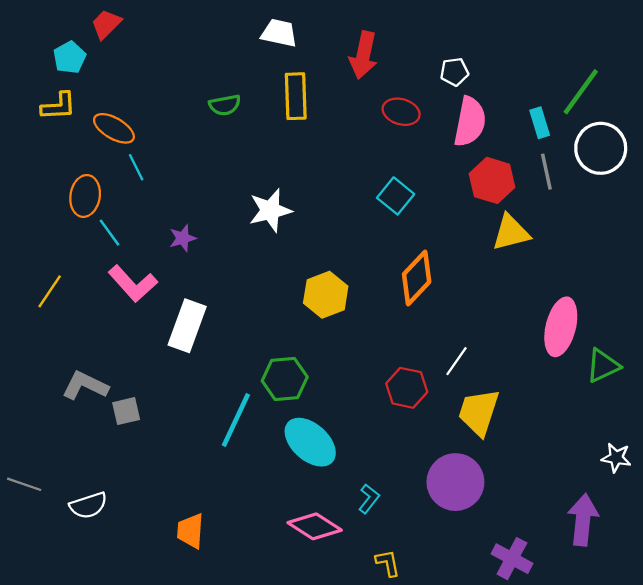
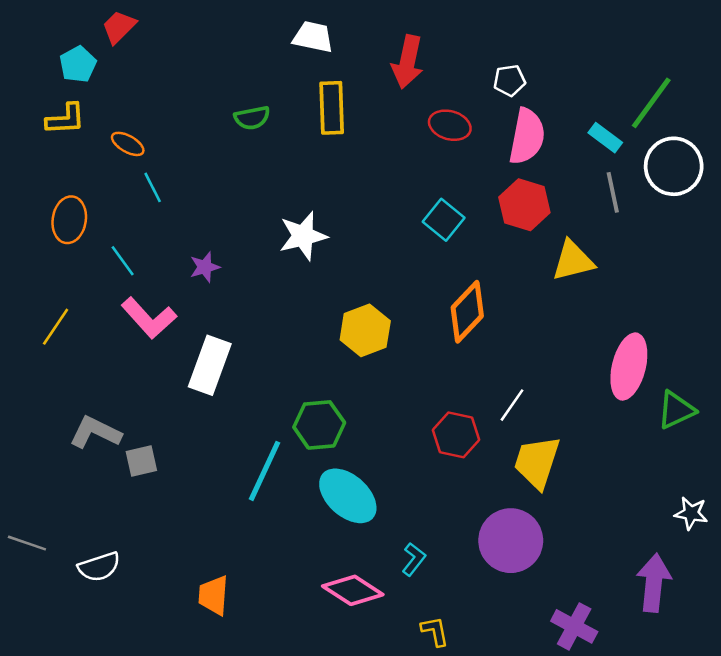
cyan rectangle: (540, 123) -> (605, 138), turned -36
orange ellipse: (114, 128) -> (128, 144), size x0.7
red hexagon: (492, 180) -> (524, 205), moved
orange ellipse: (85, 196) -> (69, 220), moved

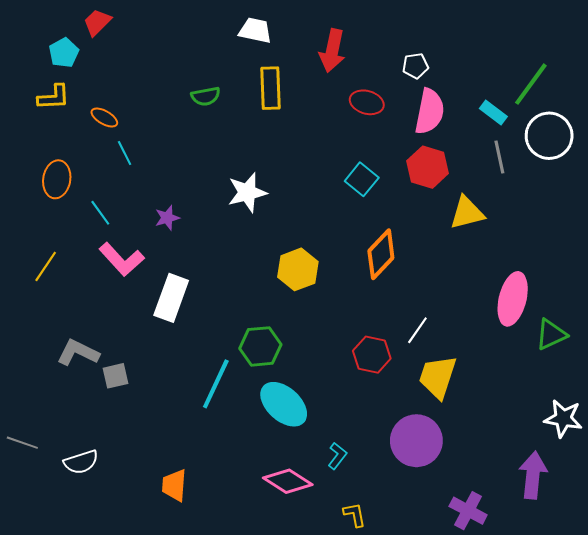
white star: (691, 513) -> (563, 418), size x1.4

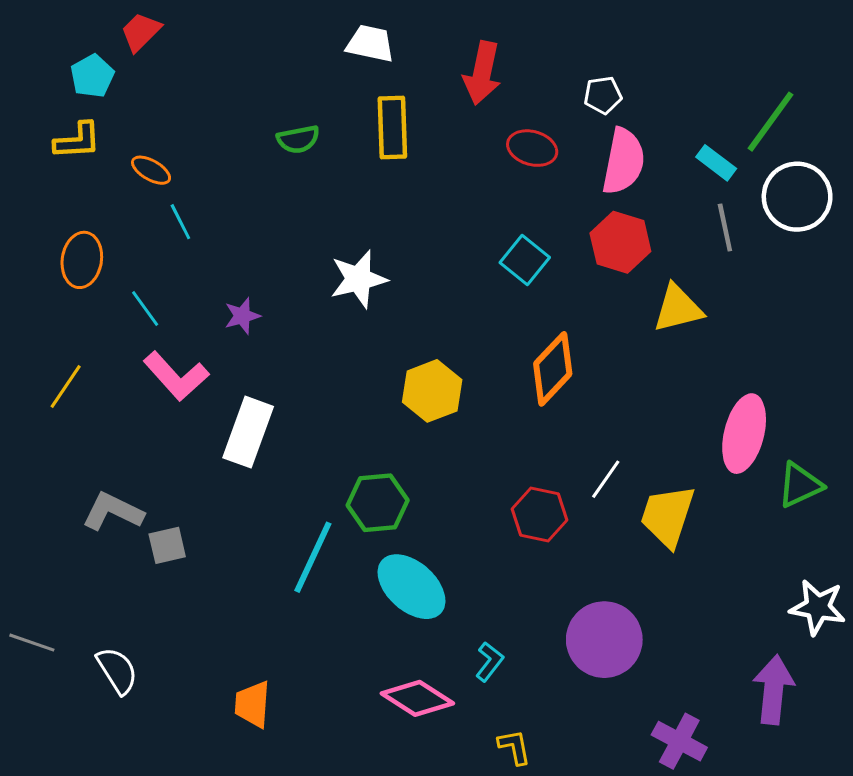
yellow trapezoid: (438, 377) -> (668, 516), moved
white semicircle: (81, 462) -> (117, 670), turned -104

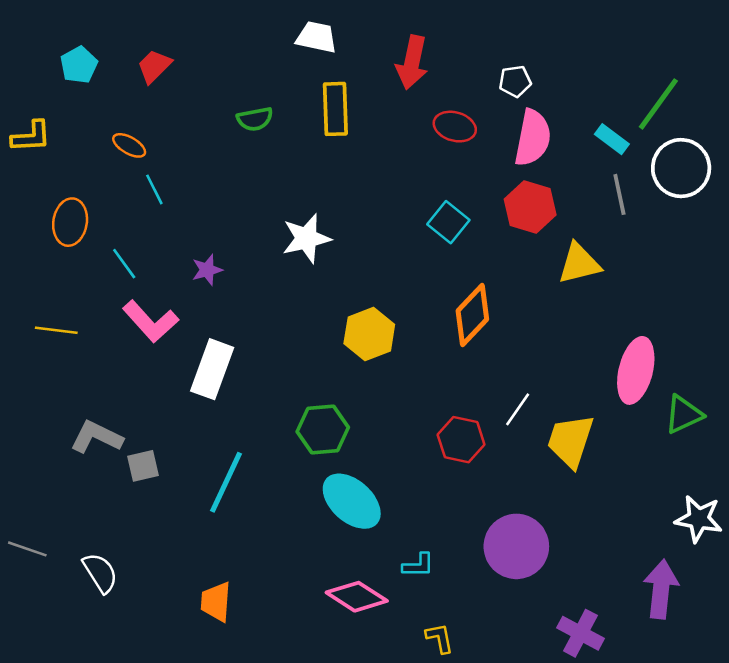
red trapezoid: (141, 32) -> (154, 66), moved
yellow L-shape: (77, 141) -> (31, 137), moved
yellow line: (66, 386) -> (56, 330), turned 63
cyan line: (313, 557) -> (226, 482), moved
cyan L-shape: (489, 662) -> (418, 565), turned 52

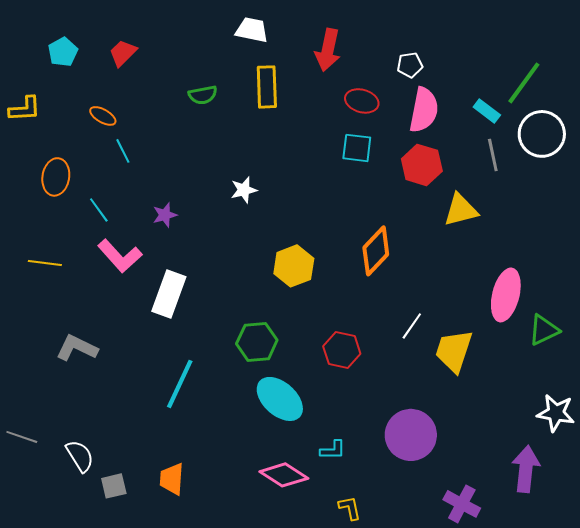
cyan square: (448, 222) -> (357, 148), moved, turned -32
white star: (306, 238) -> (244, 190), size x0.7
red hexagon: (461, 440) -> (342, 350), moved
gray square: (143, 466) -> (114, 486), moved

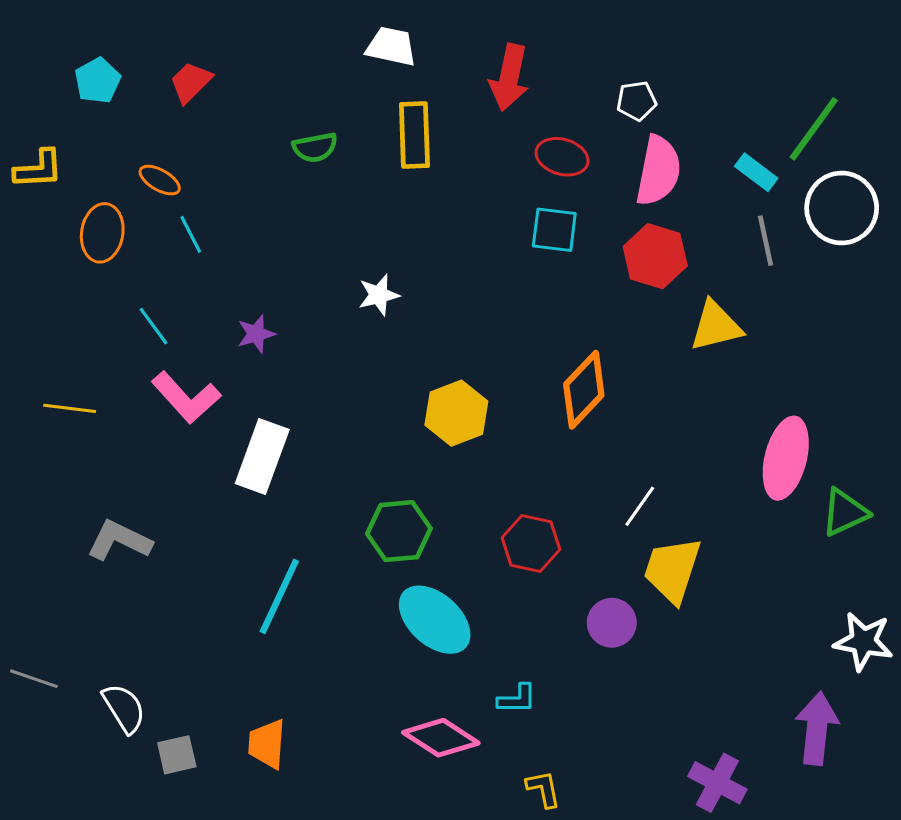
orange ellipse: (56, 177) -> (102, 233), moved
yellow trapezoid: (454, 351) -> (672, 570), moved
purple circle: (411, 435) -> (612, 623), moved, size x0.6

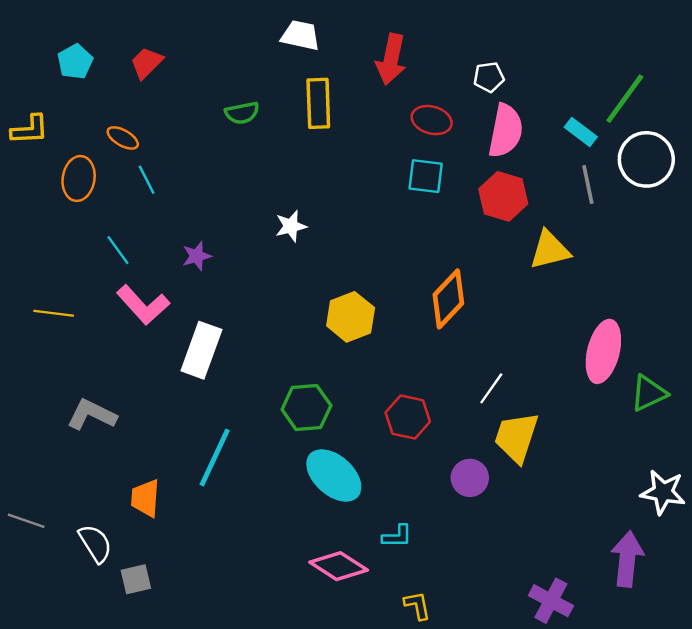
orange trapezoid: (267, 744) -> (145, 498), moved

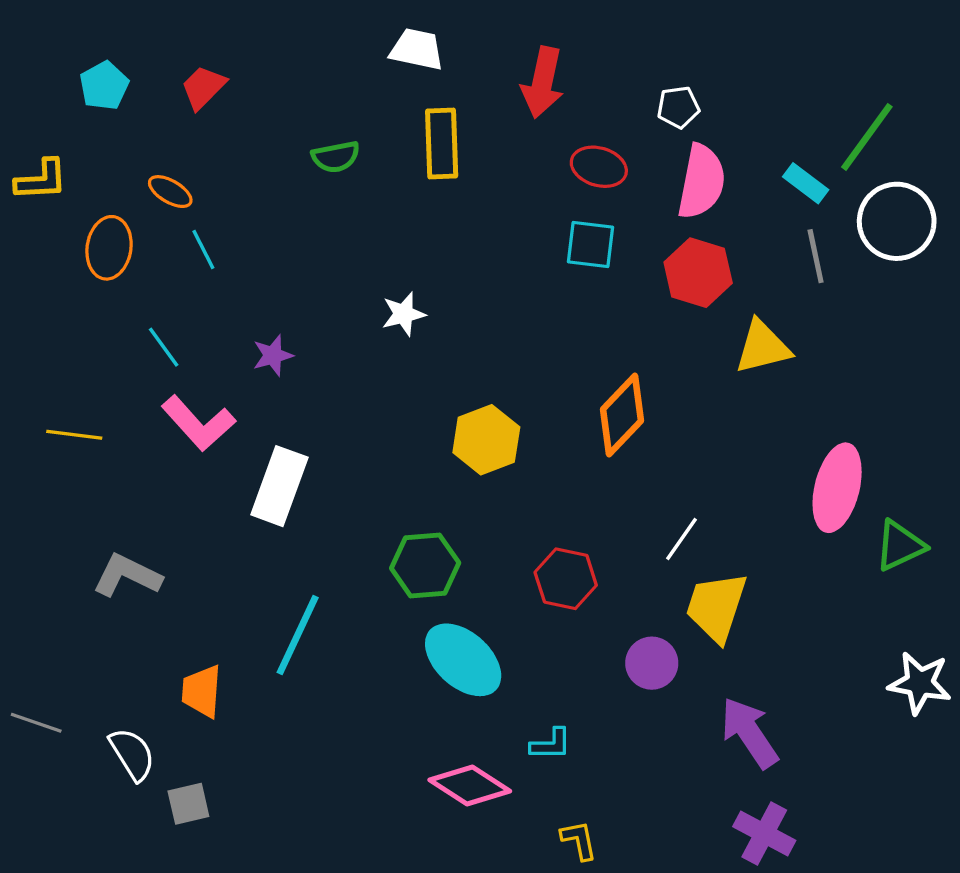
purple arrow: (627, 559) -> (749, 733), moved, turned -40

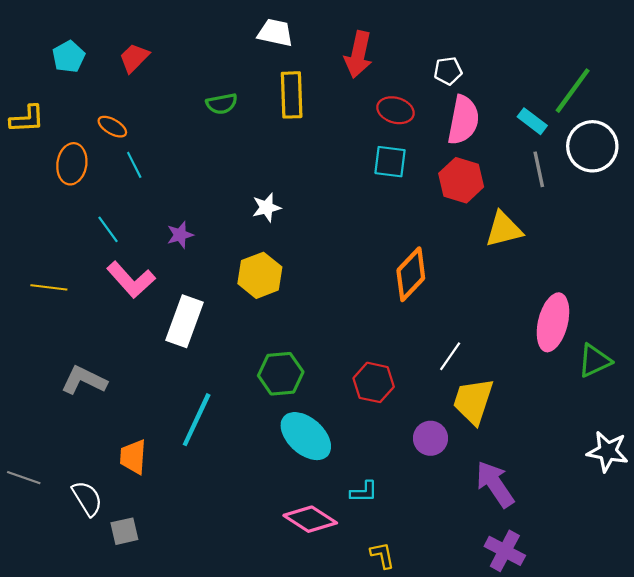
yellow hexagon: (486, 440) -> (260, 275), moved

